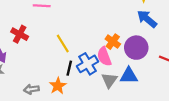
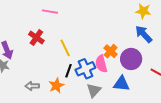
red cross: (20, 34) -> (36, 38), moved
gray triangle: (109, 80) -> (94, 90), moved

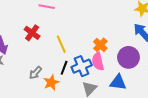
orange cross: (111, 51) -> (100, 45), moved
gray arrow: (32, 86) -> (35, 73), moved, turned -48

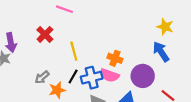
orange cross: (100, 45) -> (115, 58), turned -32
pink semicircle: (98, 61) -> (110, 75), turned -66

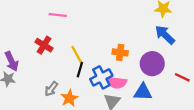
pink semicircle: (110, 75) -> (117, 83), moved
black line: (73, 76) -> (80, 70), moved

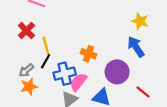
red cross: (44, 45) -> (26, 31), moved
pink semicircle: (117, 83) -> (78, 82), turned 108
gray arrow: (51, 89) -> (26, 70), moved

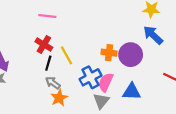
black line: (46, 61) -> (48, 63), moved
gray arrow: (26, 70) -> (53, 83), turned 88
purple circle: (117, 72) -> (131, 55), moved

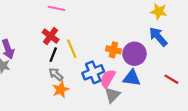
blue triangle: (132, 92) -> (132, 78), moved
gray triangle: (101, 101) -> (112, 95), moved

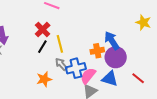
blue arrow: (158, 37) -> (112, 41), moved
orange cross: (114, 50) -> (97, 51), turned -32
gray arrow: (56, 74) -> (61, 64), moved
red line: (171, 79) -> (138, 78), moved

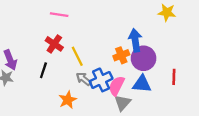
blue arrow: (112, 41) -> (135, 40), turned 36
black line: (42, 47) -> (43, 70), moved
red line: (138, 78) -> (174, 77), turned 64

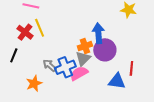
yellow line: (77, 56) -> (40, 28), moved
blue triangle: (142, 84) -> (117, 81), moved
pink semicircle: (117, 86) -> (79, 73), turned 30
gray triangle: (122, 103) -> (83, 59), moved

